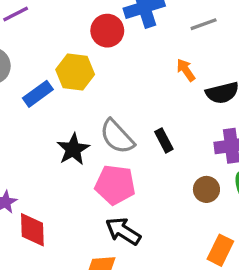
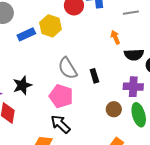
black star: (73, 149) -> (22, 85), moved

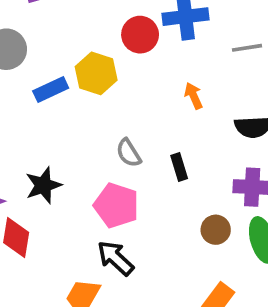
orange arrow: (115, 37) -> (194, 96), moved
gray semicircle: (68, 68) -> (129, 153), size x0.7

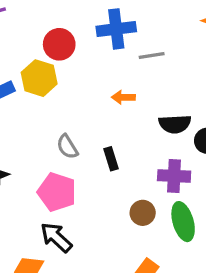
red circle: (140, 35) -> (59, 44), moved
gray line: (247, 48) -> (152, 55), moved
orange arrow: (194, 96) -> (123, 97), turned -65

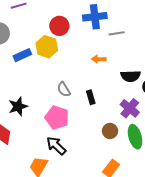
purple cross: (174, 176) -> (130, 108), turned 36

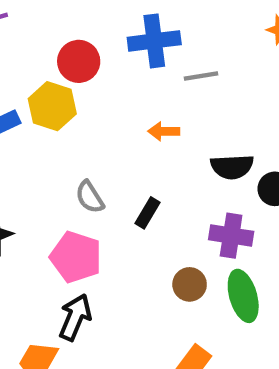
black rectangle: (91, 97) -> (148, 213), turned 48
purple cross: (130, 108) -> (231, 236), turned -30
black arrow: (56, 146) -> (75, 317), turned 70

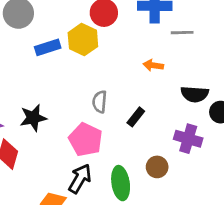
gray semicircle: (90, 197) -> (100, 102), turned 30
green ellipse: (243, 296) -> (121, 183), moved

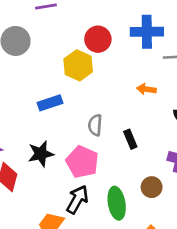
blue rectangle: (48, 47) -> (50, 103), moved
black rectangle: (136, 117) -> (130, 139), turned -60
black star: (33, 118) -> (41, 154), moved

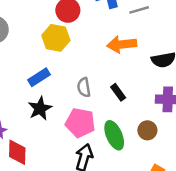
orange arrow: (146, 89) -> (122, 44), size x1.6
black star: (41, 154) -> (40, 108), moved
green ellipse: (117, 203) -> (114, 135), moved

